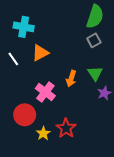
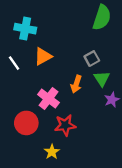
gray square: (94, 40) -> (92, 59), moved
red star: (66, 128) -> (65, 125), moved, turned 30
yellow star: (43, 133) -> (52, 152), moved

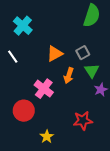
cyan cross: (25, 29) -> (23, 26), turned 30
orange triangle: (43, 56) -> (55, 54), moved
red star: (65, 125) -> (83, 121), moved

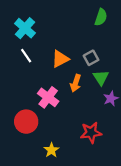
green semicircle: (92, 16) -> (101, 17), size x0.7
white line: (13, 57) -> (26, 56), moved

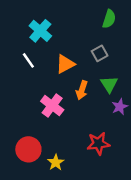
cyan cross: (25, 28) -> (40, 31), moved
gray square: (91, 58) -> (100, 53), moved
red circle: (26, 122) -> (28, 149), moved

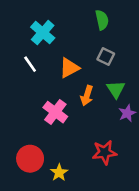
green semicircle: (109, 19) -> (102, 20), moved, turned -30
gray square: (100, 53) -> (106, 57), turned -35

